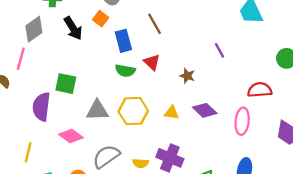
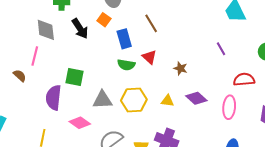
gray diamond: (34, 29) -> (46, 30), turned -60
purple line: (219, 50) -> (221, 49), moved

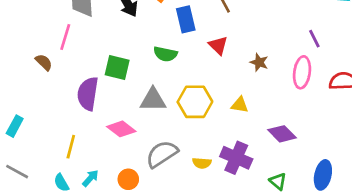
green semicircle: (126, 65) -> (165, 54), moved
purple diamond: (196, 98) -> (282, 134), moved
pink ellipse: (229, 107) -> (302, 72), moved

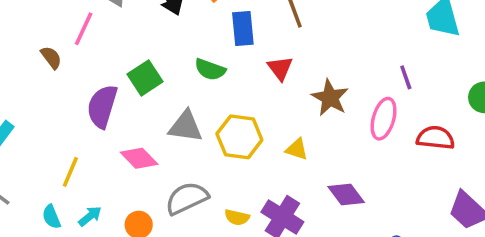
brown star: (259, 62) -> (330, 98), size x1.5
green square: (117, 67) -> (145, 78), turned 35

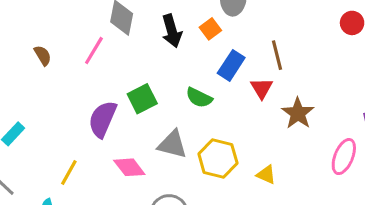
blue rectangle: (243, 29) -> (231, 65), turned 32
brown semicircle: (51, 57) -> (43, 55), moved
red triangle: (280, 68) -> (262, 88), moved
brown star: (330, 98) -> (298, 113), moved

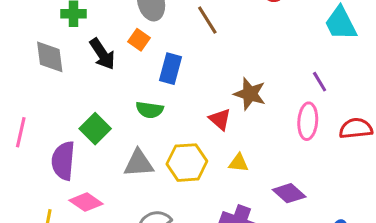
pink line: (94, 51) -> (21, 132), moved
brown line: (277, 55) -> (207, 20), moved
red triangle: (262, 88) -> (220, 119), moved
pink diamond: (129, 167) -> (86, 202), moved

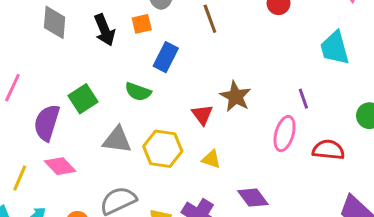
orange square: (139, 40) -> (142, 24), turned 30

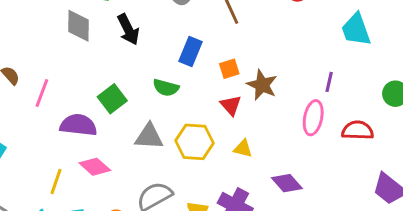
orange square: (142, 24) -> (229, 69), moved
purple line: (303, 99) -> (329, 82), turned 36
purple semicircle: (47, 123) -> (78, 125), turned 84

